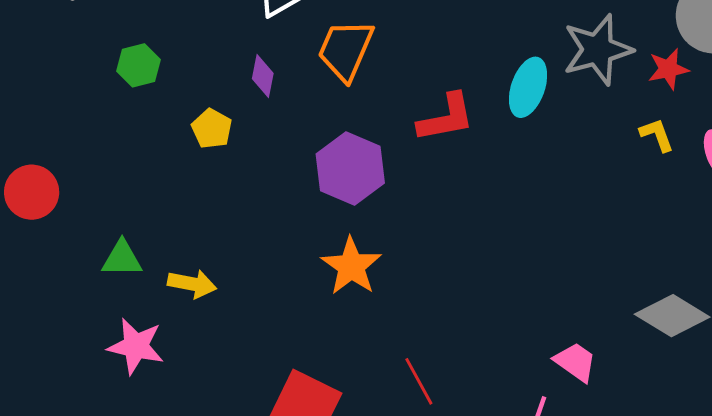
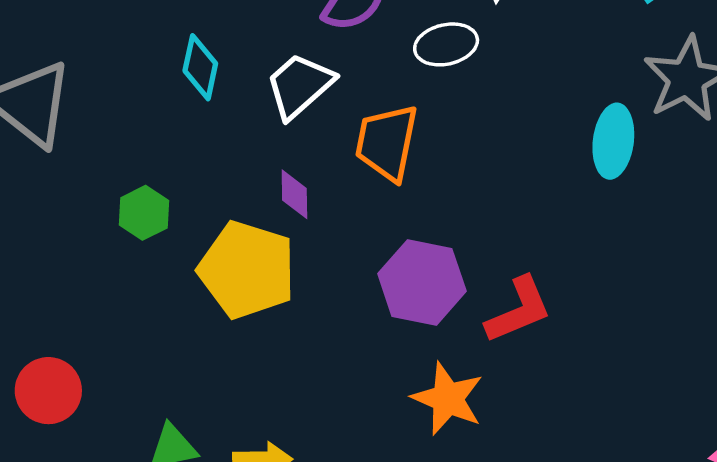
red L-shape: (446, 118) -> (519, 310), moved
yellow pentagon: (212, 129) -> (247, 270), size x2.0

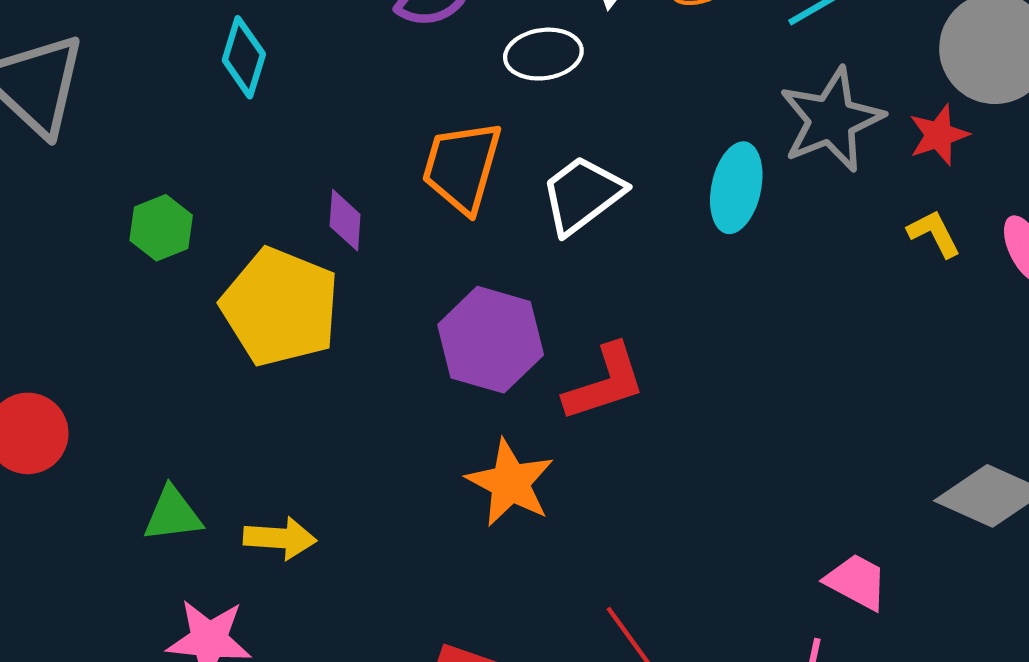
white trapezoid: (300, 86) -> (582, 195), moved

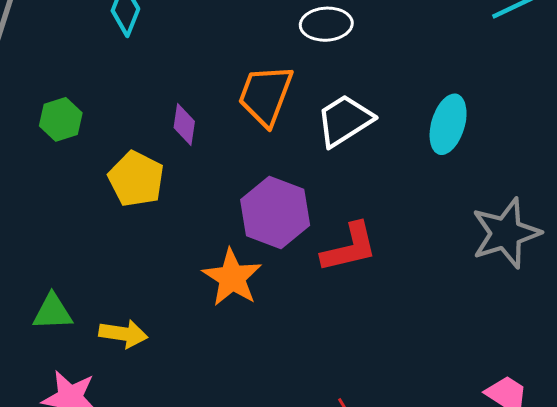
gray star: (831, 120) -> (506, 233), moved
yellow pentagon: (280, 307) -> (136, 179), size x0.7
orange star: (510, 483) -> (232, 277), moved

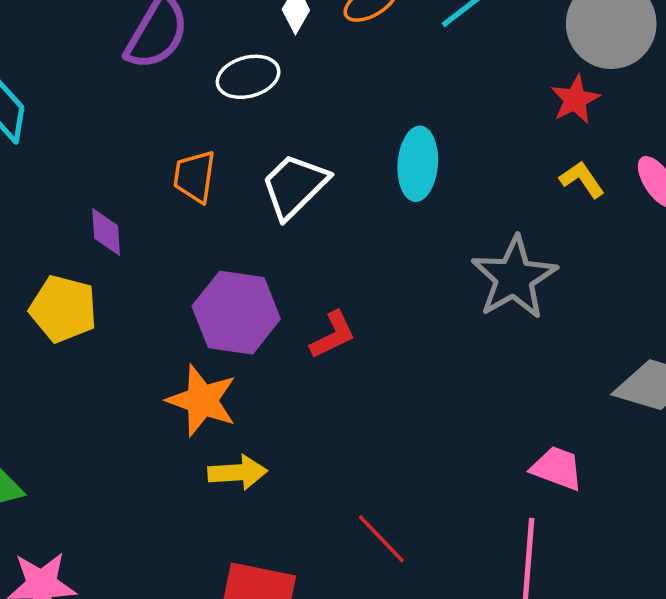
orange trapezoid: (265, 95) -> (195, 176), size x0.7
red L-shape: (349, 248) -> (333, 335), size x0.7
yellow arrow: (123, 334) -> (238, 473), moved

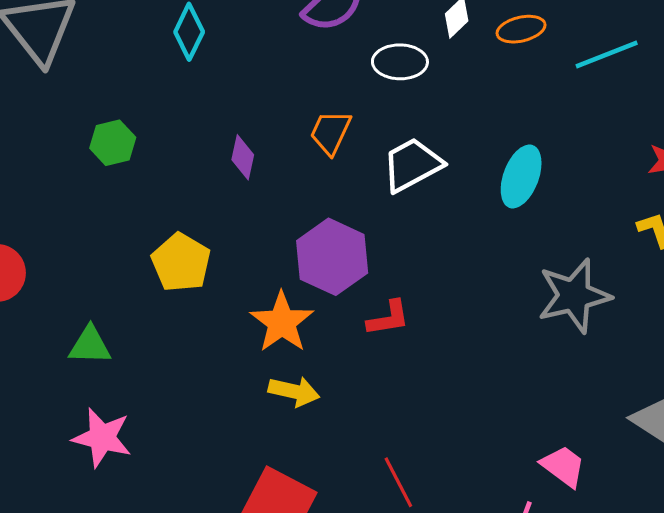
yellow pentagon: (63, 309) -> (181, 263), moved
red L-shape: (333, 335) -> (388, 318), moved

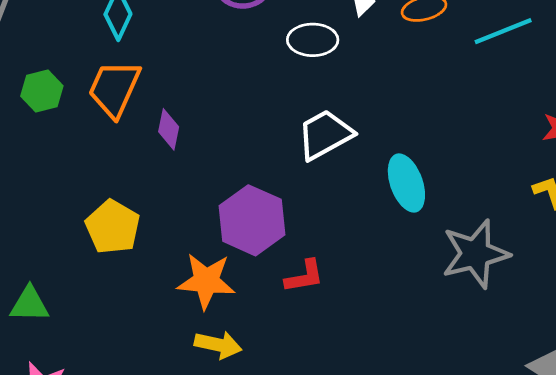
orange trapezoid: (331, 132) -> (114, 89), moved, size x1.4
green hexagon: (113, 143) -> (42, 91), moved
cyan ellipse: (521, 176) -> (406, 183), moved, turned -40
orange star: (282, 322) -> (206, 281), turned -30

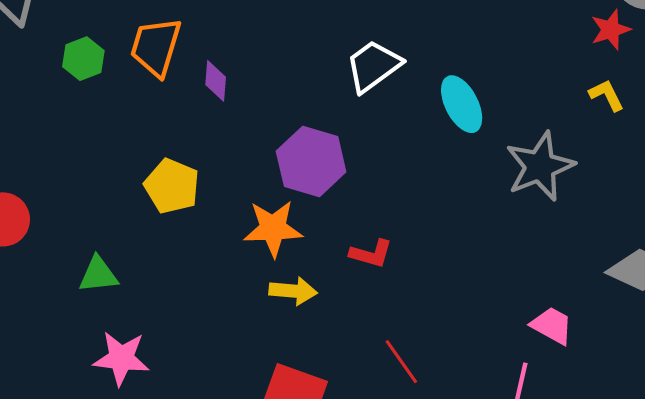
red L-shape: (304, 276) -> (371, 254), moved, turned 33

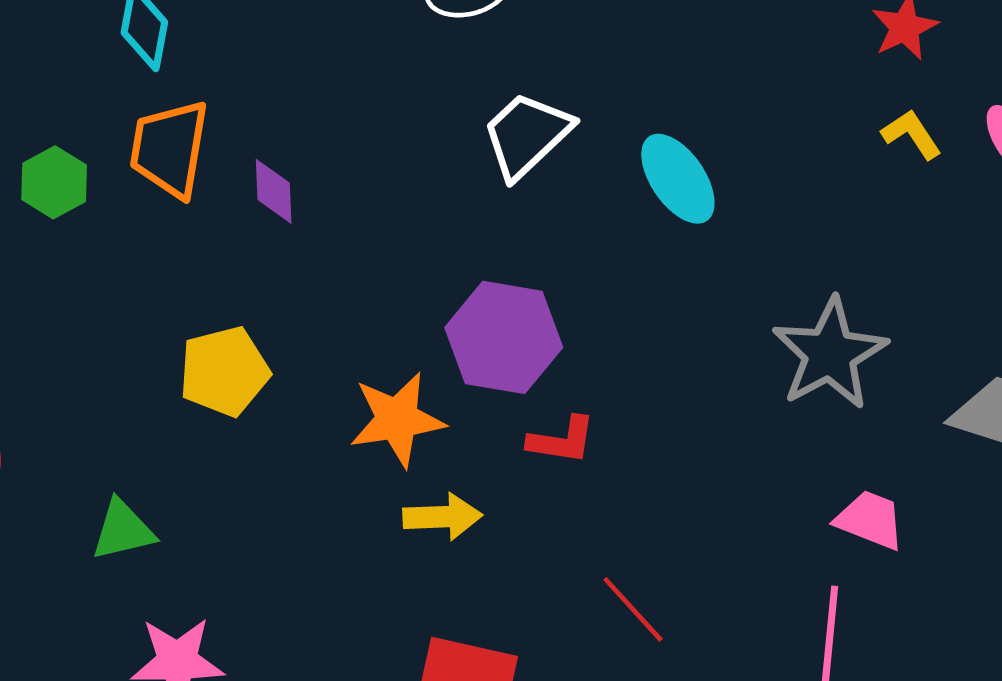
purple hexagon: (311, 162) -> (504, 337), moved
gray star: (540, 166) -> (830, 354), moved
yellow pentagon: (172, 186) -> (224, 371), turned -30

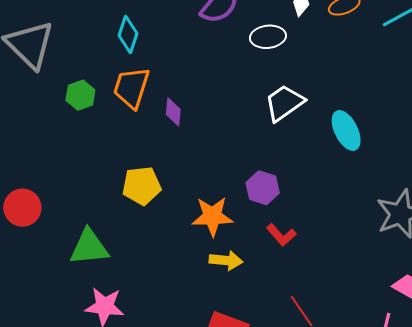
purple hexagon: (504, 337) -> (263, 188), size x0.7
red L-shape: (562, 440) -> (281, 235), turned 32
green triangle: (123, 530) -> (89, 247), size x1.4

